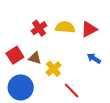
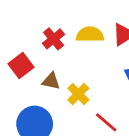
red square: (15, 55) -> (21, 66), moved

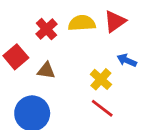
yellow cross: (78, 94) -> (101, 79), moved

